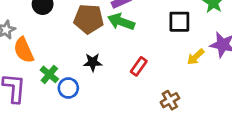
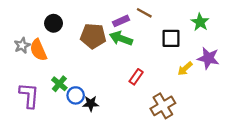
orange semicircle: (24, 50) -> (38, 50), moved
black star: (93, 62) -> (91, 104), moved
brown cross: (170, 100) -> (163, 106), size x1.5

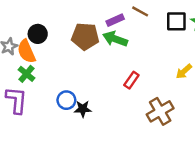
black circle: (54, 23) -> (38, 34), moved
black square: (171, 38) -> (176, 21), moved
green cross: (59, 84) -> (26, 74), moved

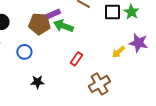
purple rectangle: (115, 20) -> (53, 14), moved
blue circle: (66, 100) -> (24, 52), moved

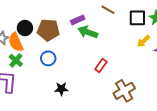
brown pentagon: (39, 24) -> (48, 30), moved
yellow arrow: (118, 52) -> (143, 41), moved

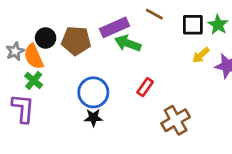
purple rectangle: (78, 20) -> (115, 27), size x1.5
blue circle: (48, 58) -> (93, 92), moved, size x1.5

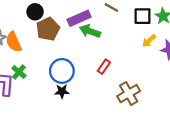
black circle: (46, 38) -> (35, 12), moved
brown pentagon: (76, 41) -> (48, 29), turned -30
green cross: (34, 80) -> (19, 72), moved

